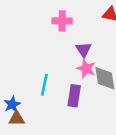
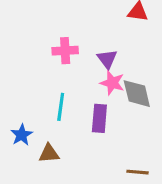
pink cross: (62, 21) -> (65, 51), moved
brown triangle: (17, 119) -> (49, 153), moved

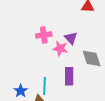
pink star: (112, 83) -> (60, 48), moved
cyan line: (61, 107) -> (45, 86), moved

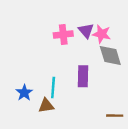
pink cross: (44, 35) -> (63, 35), moved
pink star: (60, 48) -> (102, 34), moved

